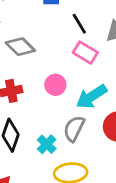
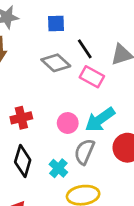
gray diamond: (20, 47) -> (56, 63), moved
pink circle: (55, 85) -> (68, 123), moved

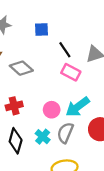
gray diamond: (56, 63) -> (21, 68), moved
cyan cross: (58, 168) -> (43, 137), moved

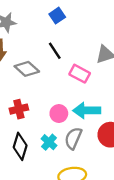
blue square: (41, 29) -> (57, 16), moved, turned -32
black line: (65, 50) -> (55, 51), moved
cyan arrow: (78, 107) -> (87, 111), turned 35

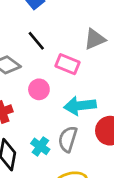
pink circle: (59, 114) -> (39, 89), moved

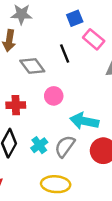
pink rectangle: (67, 64) -> (94, 39), moved

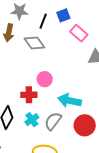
black line: (65, 54) -> (43, 21), moved, turned 42
gray diamond: (32, 66) -> (34, 43), moved
red cross: (16, 105) -> (29, 95), moved

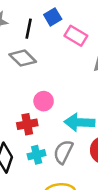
cyan cross: (32, 120) -> (37, 155), turned 32

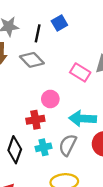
pink rectangle: (76, 36) -> (80, 72), moved

